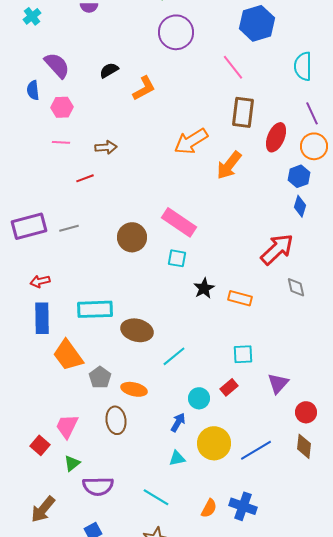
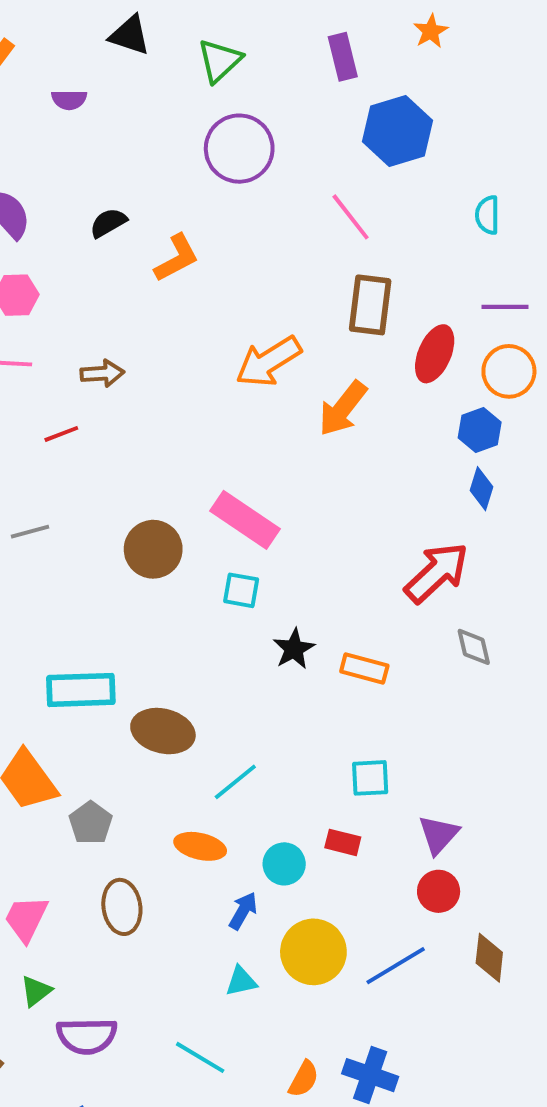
cyan semicircle: (303, 66) -> (487, 215), size x0.7
purple line: (312, 113) -> (505, 307), turned -65
red rectangle: (229, 387) -> (343, 842), turned 54
orange ellipse: (134, 389) -> (200, 846), moved
red circle: (306, 412) -> (439, 891), moved

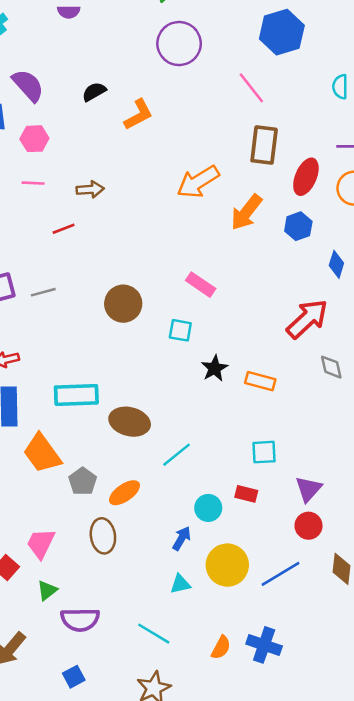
blue hexagon: (480, 430) -> (298, 226), moved
pink rectangle: (245, 520) -> (201, 285), moved, size x0.7
orange ellipse: (200, 846) -> (124, 493), moved, turned -48

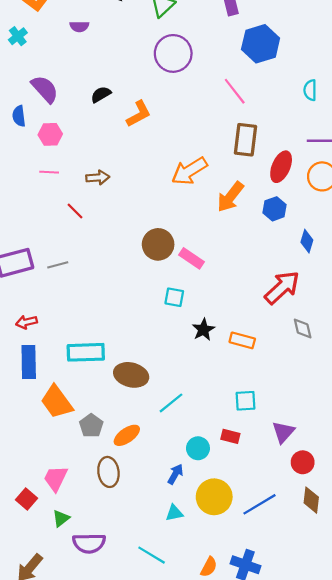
red line: (64, 229) -> (75, 211), turned 66
brown circle: (123, 304) -> (158, 244), moved
red circle: (308, 526) -> (303, 462), moved

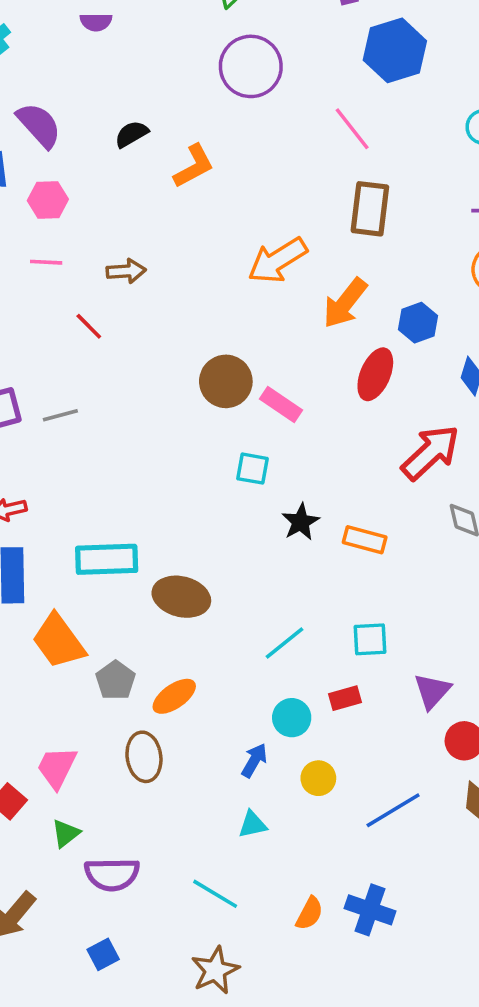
red ellipse: (281, 167) -> (375, 374), moved
cyan line: (171, 403) -> (285, 643), moved
red rectangle: (230, 436) -> (345, 698), turned -30
yellow circle: (214, 497) -> (318, 778), moved, size x0.6

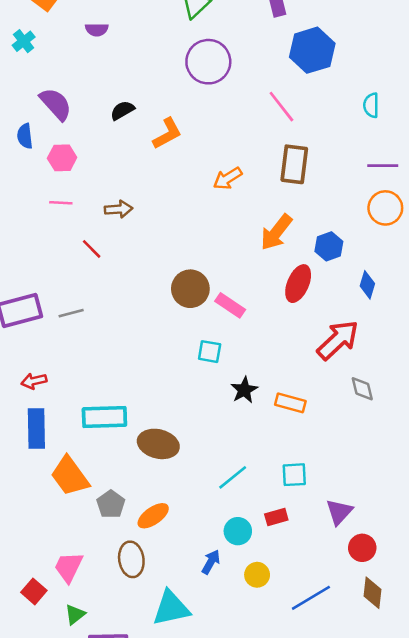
orange arrow: (277, 260) -> (228, 178), moved, size x0.7
cyan triangle: (253, 824) -> (171, 608), moved, size x1.8

